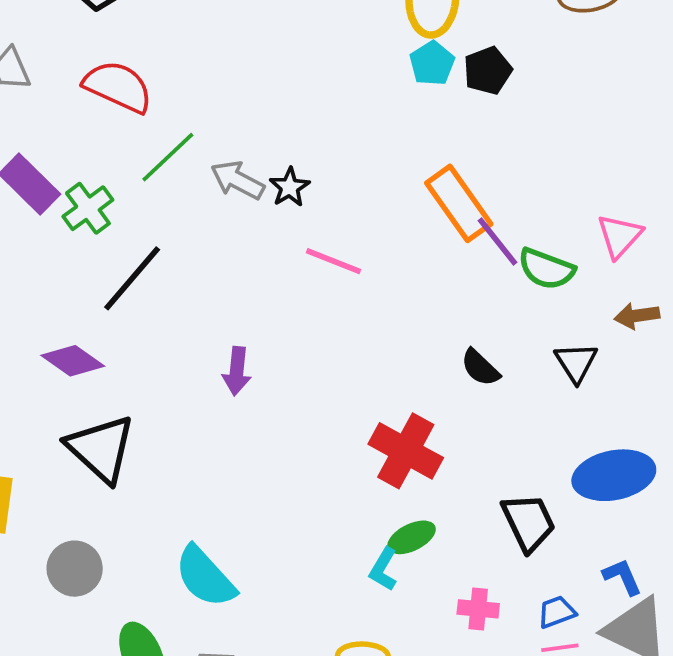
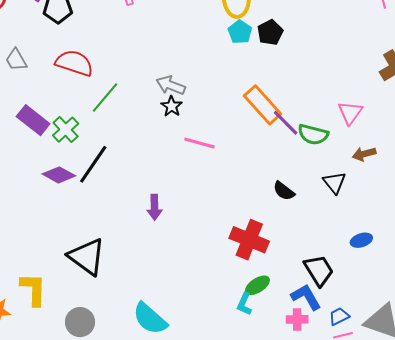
gray arrow: (238, 180) -> (171, 85), moved
purple diamond: (73, 361) -> (59, 175), moved
blue ellipse: (614, 475) -> (361, 240), size x0.5
blue L-shape: (622, 577) -> (306, 297), moved, size x1.4

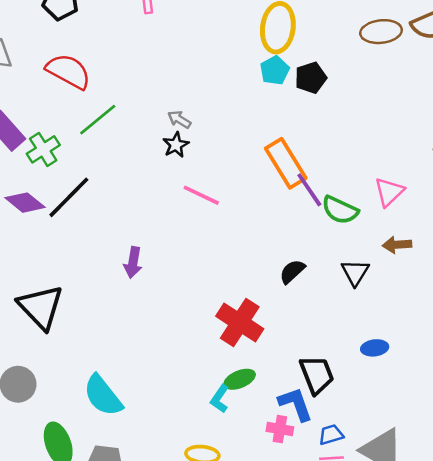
gray arrow: (171, 85) -> (179, 119), size x0.7
black semicircle: (284, 191) -> (292, 271), turned 90

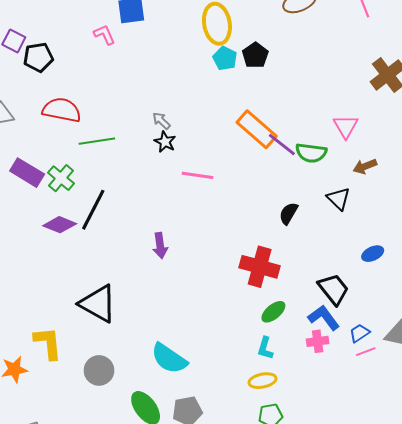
gray arrow: (179, 119) -> (161, 121), turned 30
green line: (98, 120) -> (97, 141), turned 48
cyan L-shape: (220, 399) -> (265, 348), moved

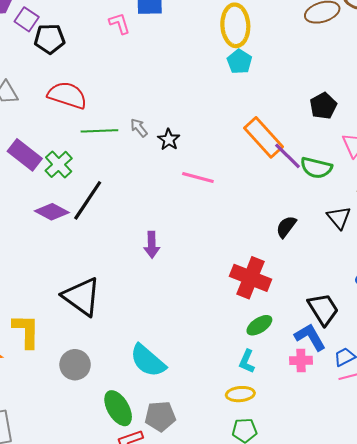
black pentagon: (255, 55) -> (323, 106), moved
gray arrow: (161, 121) -> (139, 128), moved

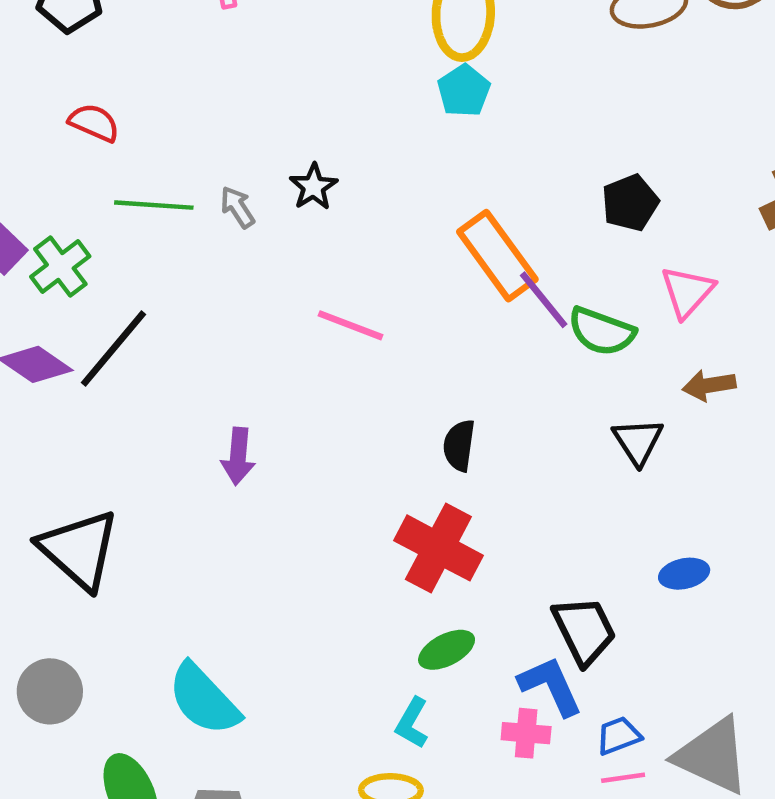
red semicircle: (67, 95) -> (94, 123), size x0.6
black star: (169, 140) -> (313, 187), moved
black semicircle: (286, 227) -> (459, 445), moved, turned -35

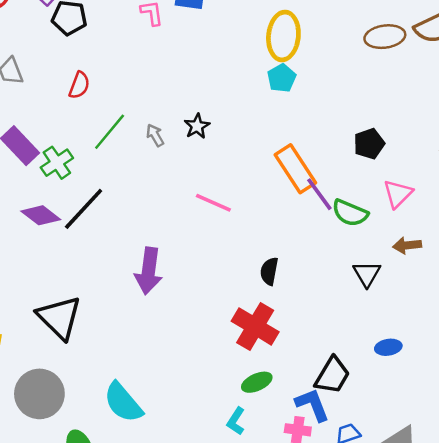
red semicircle: (94, 123) -> (79, 85), turned 84
green line: (154, 205) -> (110, 132), turned -57
purple arrow: (238, 456) -> (149, 271), size x1.5
black trapezoid: (584, 630) -> (332, 375), turned 54
gray circle: (50, 691) -> (39, 394), size x1.4

